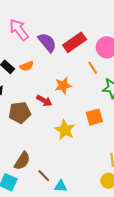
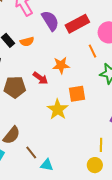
orange square: (94, 117) -> (77, 94), moved

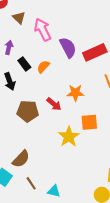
orange semicircle: (27, 42) -> (43, 67), turned 144
brown line: (31, 152) -> (31, 183), moved

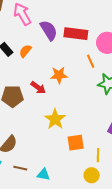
red rectangle: (95, 52) -> (76, 34), turned 35
orange square: (89, 122) -> (76, 143), moved
brown line: (31, 183) -> (20, 168), turned -40

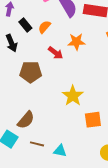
orange star: (59, 75) -> (76, 42), moved
red arrow: (38, 88) -> (56, 53), moved

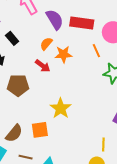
orange semicircle: (44, 27) -> (46, 44), moved
orange square: (93, 120) -> (40, 130), moved

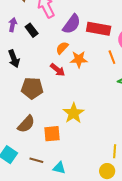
purple semicircle: (55, 19) -> (72, 24), turned 65
black rectangle: (12, 38) -> (32, 30), moved
brown semicircle: (14, 133) -> (26, 124), moved

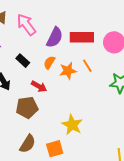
black rectangle: (32, 30) -> (23, 61), moved
orange line: (112, 57) -> (87, 66), moved
red arrow: (58, 70) -> (39, 86), moved

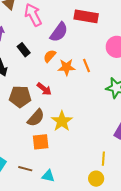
red rectangle: (82, 37) -> (86, 16), moved
red arrow: (39, 86) -> (44, 89), moved
brown semicircle: (28, 144) -> (36, 118), moved

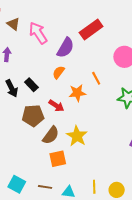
red rectangle: (86, 16) -> (91, 29), turned -40
black rectangle: (24, 50) -> (31, 85), moved
orange star: (66, 67) -> (77, 93), moved
yellow line: (103, 159) -> (94, 187), moved

